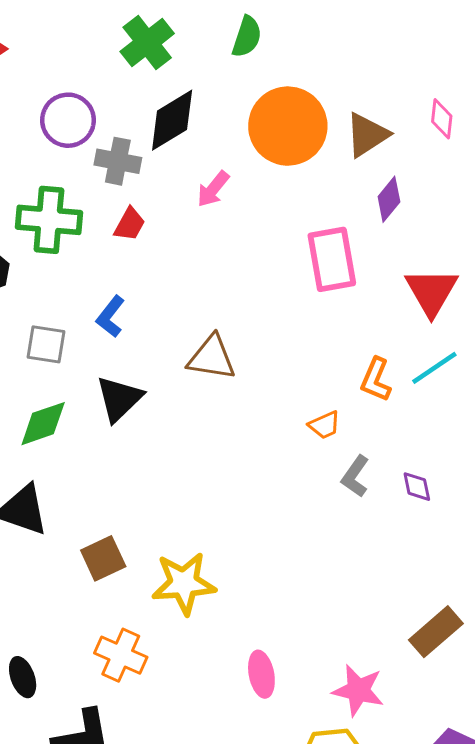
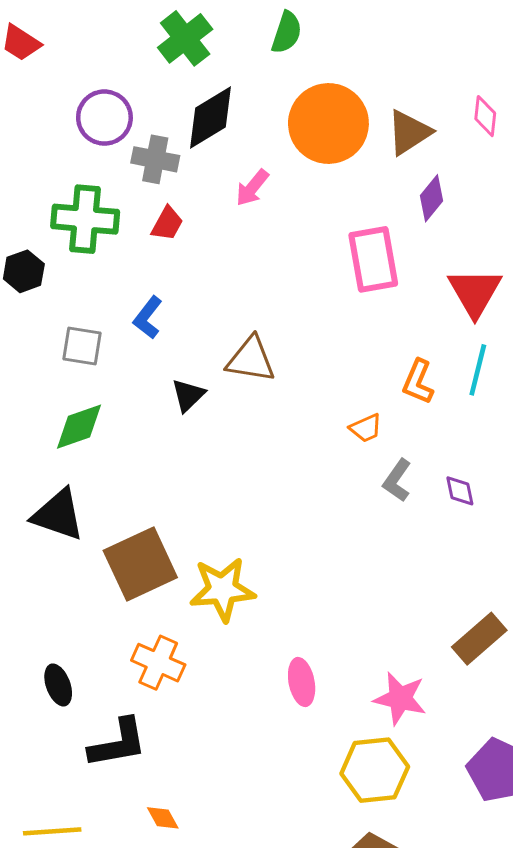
cyan line: (434, 368) -> (478, 370), turned -42
black triangle: (119, 399) -> (188, 395), moved, size x0.7
brown square: (103, 558) -> (140, 564), size x1.6

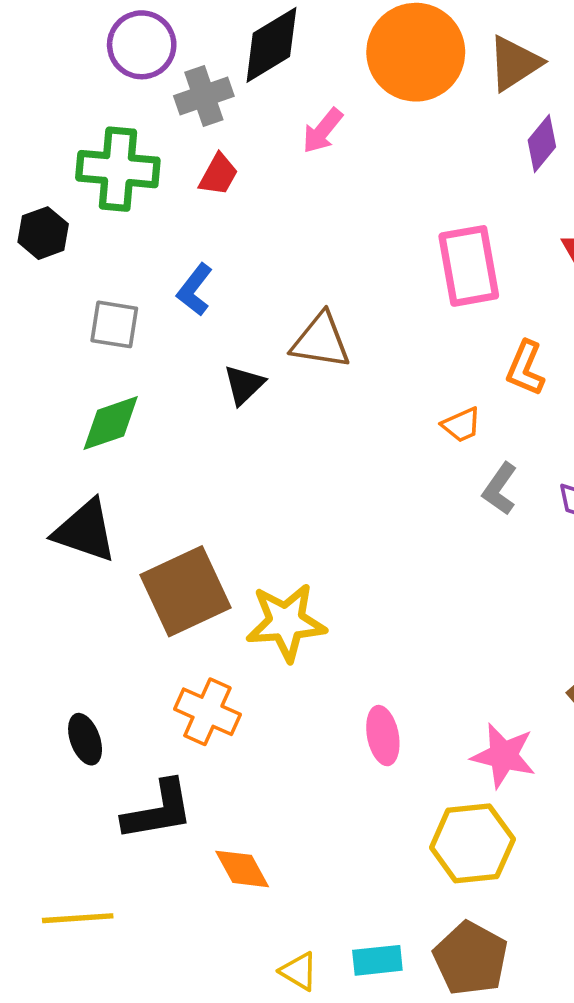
gray cross: (155, 159) -> (204, 96), turned -30
pink rectangle: (373, 259) -> (469, 266), moved
orange diamond: (163, 818) -> (242, 869), moved, size x1.4

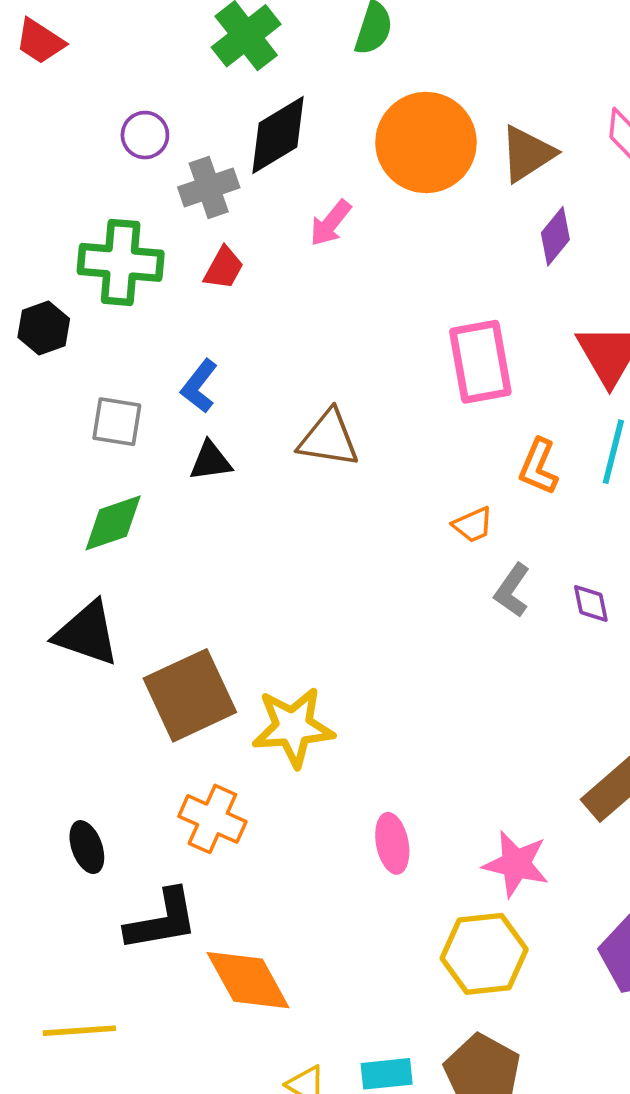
purple circle: (142, 45) -> (145, 135), size x0.7
black triangle: (244, 385) -> (211, 461), moved, turned 36
orange diamond: (242, 869) -> (248, 980), size x1.5

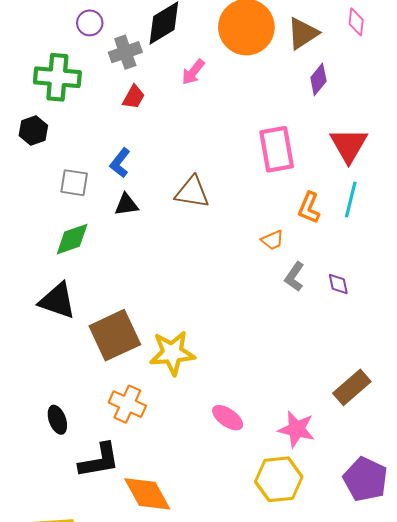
green cross: (121, 262) -> (57, 77), moved
pink ellipse: (392, 843) -> (228, 418), turned -44

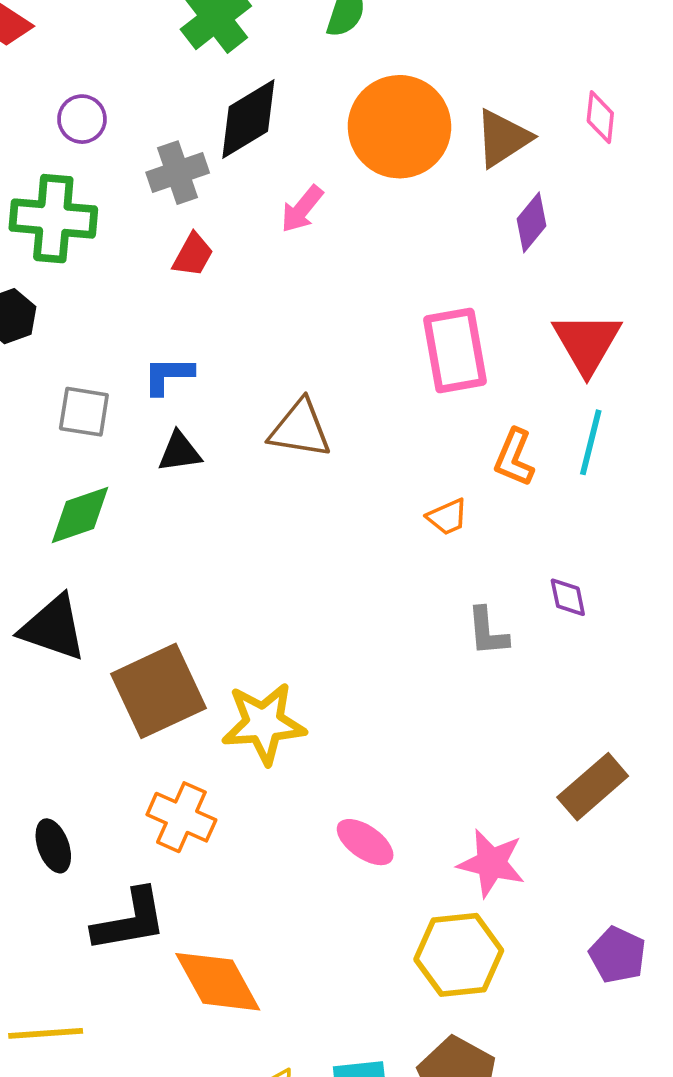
purple circle: (90, 23) -> (82, 119), moved
blue L-shape: (120, 163) -> (168, 375), turned 52
gray L-shape: (294, 277) -> (487, 632), moved, turned -40
purple pentagon: (365, 479) -> (618, 955), size x0.7

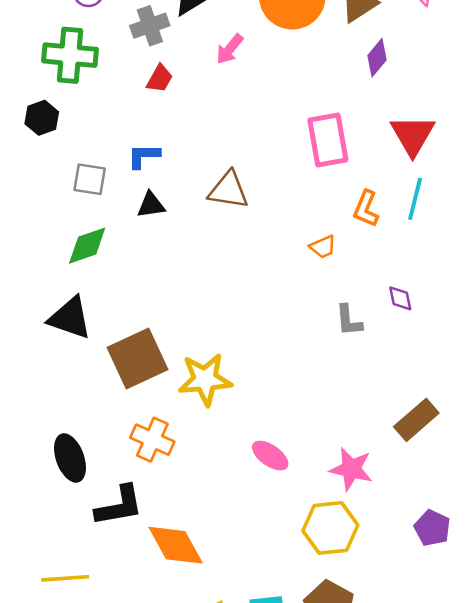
black ellipse: (53, 846) -> (70, 458), size x1.4

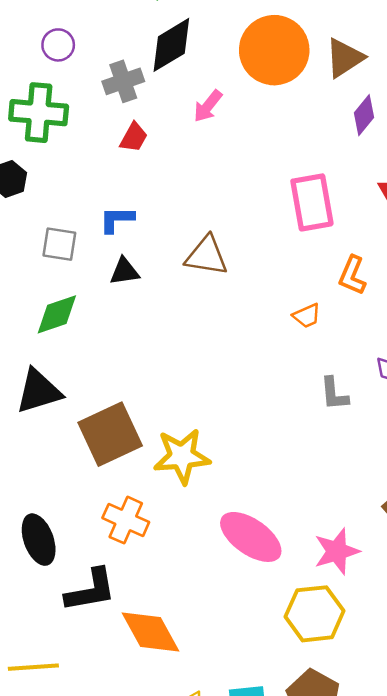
black triangle: (70, 318) -> (39, 391), turned -36
pink ellipse: (270, 456) -> (251, 537), size x1.6
pink star: (351, 469) -> (337, 551), turned -30

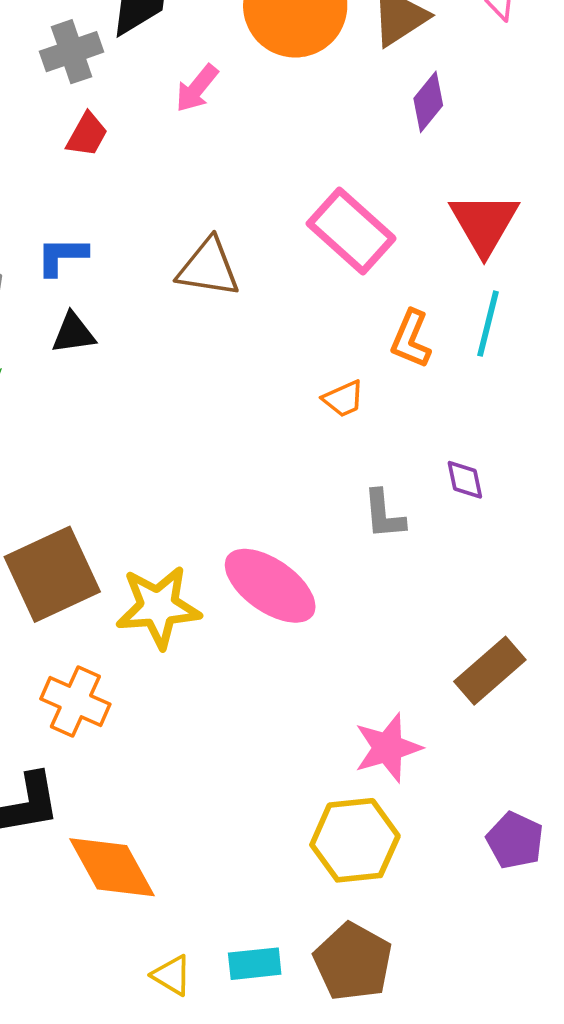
pink rectangle: (312, 202) -> (351, 231), turned -38
brown triangle: (207, 256) -> (208, 268), moved
pink ellipse: (251, 537) -> (270, 586), moved

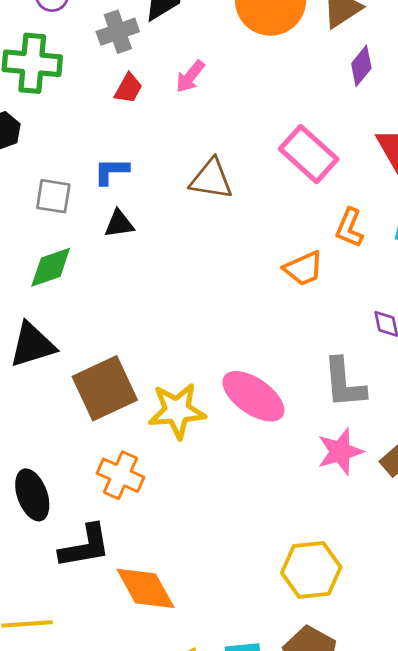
pink arrow: (197, 88) -> (190, 76), moved
orange trapezoid: (343, 399) -> (303, 269), size x1.4
gray L-shape: (384, 514) -> (344, 383), moved, size x1.5
pink star: (388, 748) -> (340, 452), moved

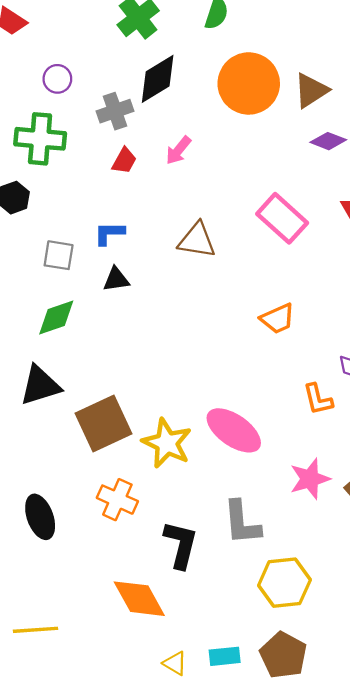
purple diamond: (361, 66) -> (328, 141), turned 72
orange L-shape: (349, 228) -> (318, 399), moved, turned -36
gray L-shape: (344, 383) -> (242, 523), moved
yellow star: (177, 411) -> (167, 443), turned 30
black L-shape: (85, 546) -> (181, 545), moved, turned -66

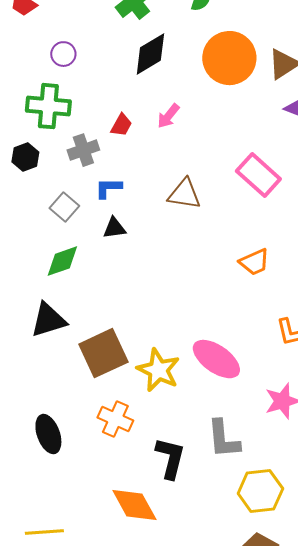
gray cross: (115, 111) -> (83, 150), moved
gray square: (59, 255) -> (64, 207), turned 32

